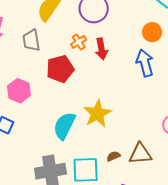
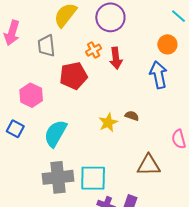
yellow star: (97, 114) -> (108, 123), size x0.7
cyan semicircle: (64, 126) -> (55, 133), moved
brown semicircle: (113, 156) -> (132, 116), moved, turned 40

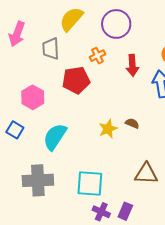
red arrow: (116, 58) -> (132, 65), moved
gray cross: (58, 177) -> (38, 180), moved

